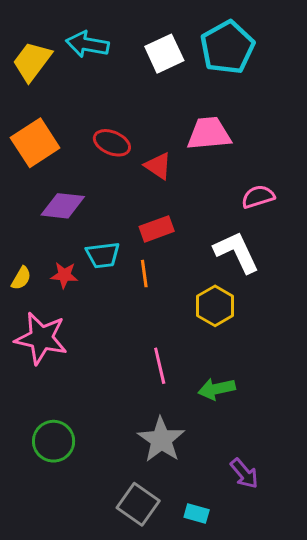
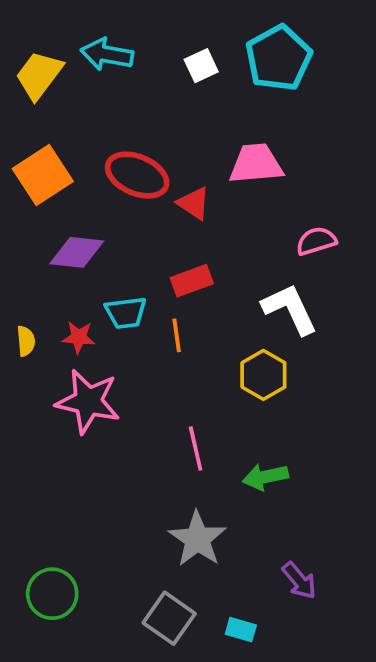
white square: (164, 54) -> (201, 66), size x0.7
red ellipse: (112, 143) -> (137, 175), size x1.4
yellow semicircle: (21, 278) -> (26, 341), turned -35
pink star: (41, 338) -> (88, 401), moved
green circle: (54, 441) -> (52, 594), moved

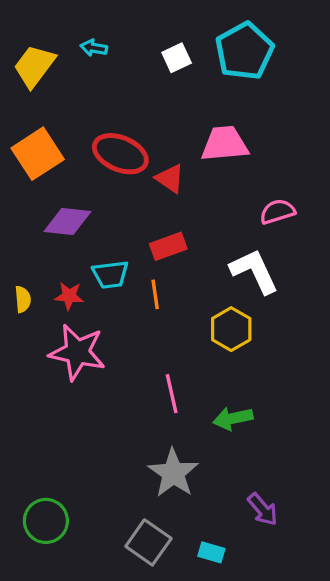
cyan arrow: (107, 54) -> (94, 48), size x0.6

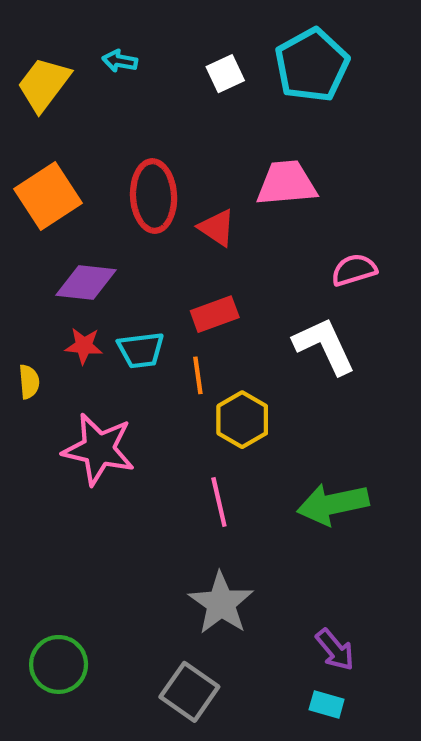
red ellipse: (120, 154) -> (154, 196), turned 64
red star: (69, 296) -> (84, 346), moved
yellow hexagon: (231, 329) -> (242, 420), moved
green arrow: (233, 418) -> (333, 504), moved, size x1.4
cyan rectangle: (211, 552) -> (327, 705), moved

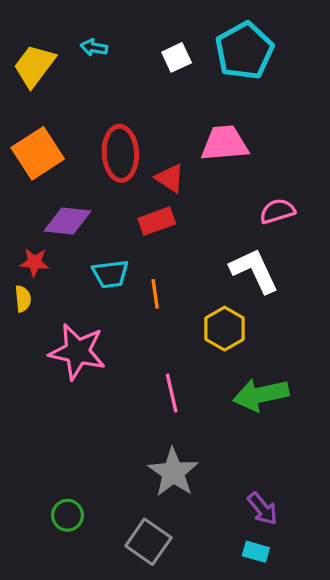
red rectangle: (215, 314) -> (157, 221), moved
red star: (84, 346) -> (34, 262), moved
yellow hexagon: (242, 420) -> (225, 329), moved
green circle: (59, 664) -> (67, 515), moved, size x0.7

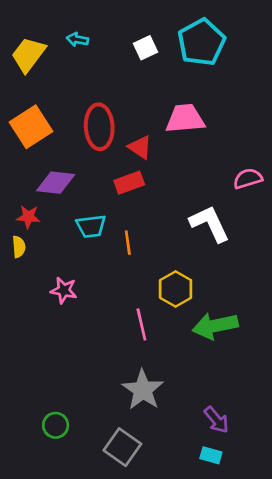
pink semicircle: (277, 211) -> (248, 179), moved
yellow hexagon: (225, 329) -> (176, 289), moved
pink star: (77, 352) -> (64, 290), size x0.6

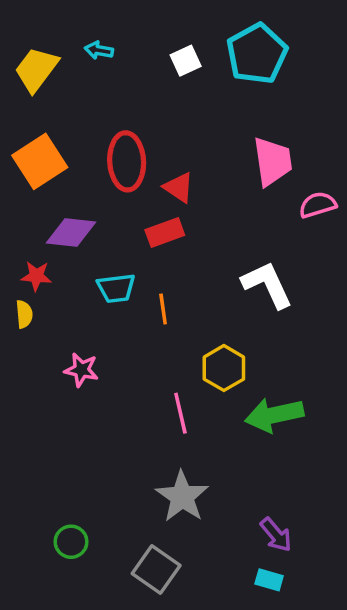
pink trapezoid: (185, 119) -> (272, 161), moved, turned 87
pink semicircle: (248, 179) -> (318, 205), moved

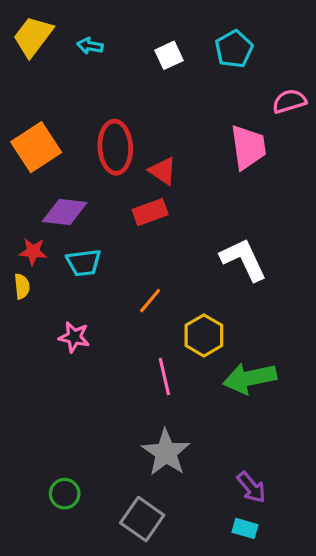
cyan pentagon: (257, 54) -> (234, 49), size x0.7
yellow trapezoid: (36, 69) -> (33, 36), moved
pink semicircle: (318, 205) -> (289, 101), moved
cyan trapezoid: (116, 288) -> (84, 263), moved
orange line: (163, 309) -> (150, 301), moved, turned 48

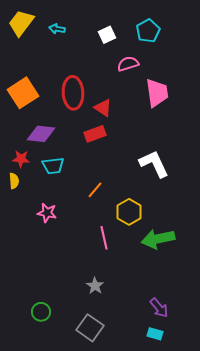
pink semicircle: (289, 101) -> (128, 64), moved
gray star: (166, 453) -> (95, 286), moved, size x0.6

